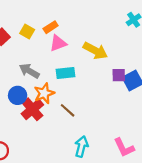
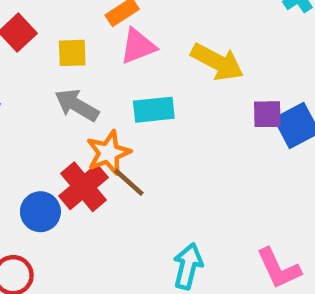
yellow square: (27, 31) -> (72, 53), moved, turned -32
blue circle: (18, 95) -> (40, 212), moved
brown line: (68, 110) -> (129, 182), moved

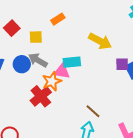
pink triangle: (138, 46) -> (62, 71), moved, turned 30
brown line: (129, 182) -> (93, 111), moved
blue circle: (40, 212) -> (22, 64), moved

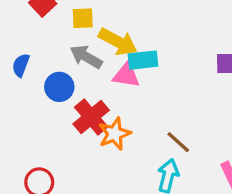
yellow arrow: (100, 41) -> (118, 42), moved
blue circle: (22, 64) -> (59, 87), moved
orange star: (52, 81) -> (115, 134), moved

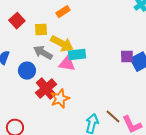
brown line: (178, 142) -> (113, 117), moved

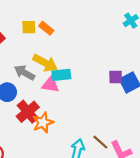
orange rectangle: (63, 12) -> (46, 28), turned 72
yellow square: (41, 30) -> (29, 27), moved

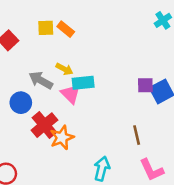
yellow arrow: (45, 63) -> (64, 69), size x0.6
pink triangle: (51, 85) -> (71, 94), turned 36
brown line: (100, 142) -> (137, 135), moved, turned 35

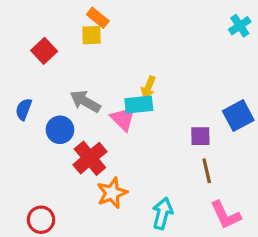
orange rectangle: (66, 29) -> (98, 18), moved
yellow arrow: (64, 69) -> (148, 87), moved, turned 84
purple square: (145, 85) -> (200, 136), moved
orange star: (62, 138) -> (112, 193), moved

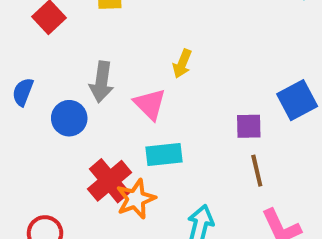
gray arrow: (85, 101) -> (101, 82), turned -112
cyan rectangle: (139, 105) -> (164, 155), moved
red cross: (90, 158) -> (110, 181), moved

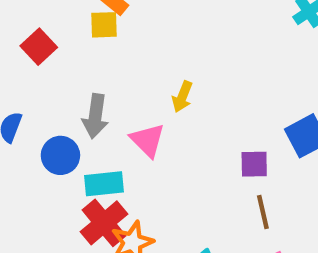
cyan rectangle: (164, 155) -> (104, 184), moved

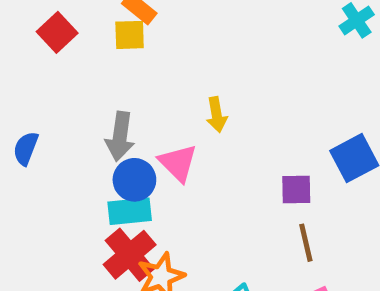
red square: (39, 47) -> (57, 32), moved
yellow arrow: (182, 97) -> (217, 115), turned -32
blue circle: (60, 155) -> (134, 180), moved

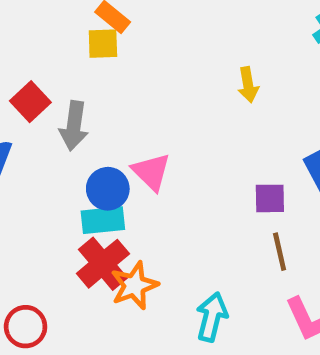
red square: (57, 32) -> (30, 102), moved
yellow arrow: (217, 115) -> (248, 85), moved
gray arrow: (120, 136) -> (74, 126), moved

